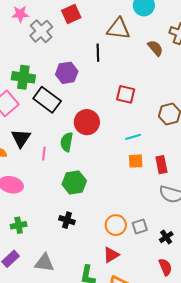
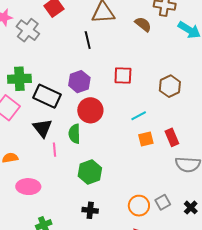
purple hexagon: (67, 73) -> (79, 82), moved
black triangle: (21, 138) -> (42, 128), moved

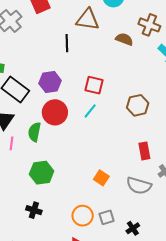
brown semicircle: (143, 24) -> (124, 39), turned -30
cyan line: (139, 116) -> (90, 111), moved, turned -35
red rectangle: (172, 137) -> (144, 151), moved
orange square: (146, 139) -> (101, 178), moved, turned 35

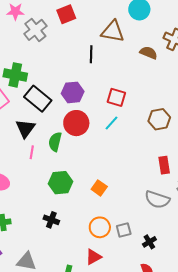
orange square: (101, 178) -> (99, 188), moved

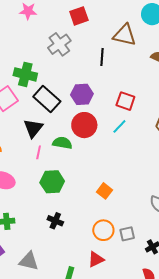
gray cross: (35, 30) -> (59, 44), moved
green semicircle: (55, 142) -> (62, 143), turned 84
green hexagon: (61, 183) -> (52, 182), moved

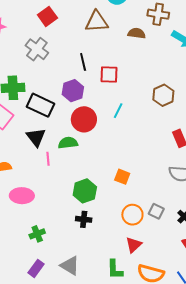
black line: (102, 57) -> (83, 62), moved
red square: (125, 101) -> (109, 75), moved
green hexagon: (52, 182) -> (85, 191), moved
gray square: (127, 234) -> (156, 211), turned -35
gray triangle: (29, 261) -> (70, 266), turned 35

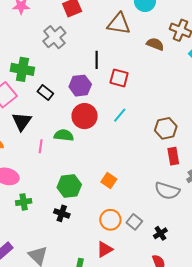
brown hexagon: (163, 95) -> (166, 128), moved
black rectangle: (41, 105) -> (45, 92), size x0.6
black triangle: (36, 137) -> (22, 121), moved
green cross: (37, 234) -> (24, 202), moved

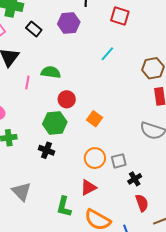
red square: (119, 78) -> (120, 16), moved
red circle: (85, 116) -> (67, 99), moved, size x0.7
gray square: (134, 222) -> (119, 161), turned 35
black cross: (160, 233) -> (135, 179), moved

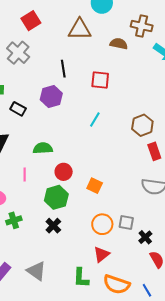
pink line: (27, 83) -> (25, 175), moved
black cross: (46, 150) -> (53, 226), turned 35
gray square: (119, 161) -> (126, 223), turned 35

